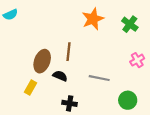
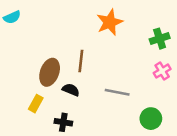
green cross: (130, 24) -> (160, 39), moved, turned 35
black cross: (70, 103) -> (63, 122), moved

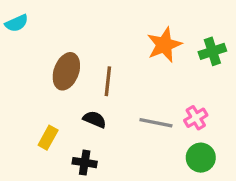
orange star: (110, 22) -> (164, 45), moved
pink cross: (162, 71) -> (196, 118), moved
brown ellipse: (50, 72) -> (66, 71), moved

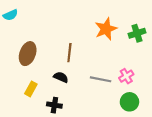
brown ellipse: (66, 71) -> (28, 54), moved

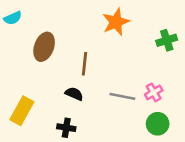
orange star: (106, 29) -> (116, 22), moved
brown ellipse: (28, 54) -> (44, 47), moved
yellow rectangle: (31, 89) -> (22, 111), moved, size x1.5

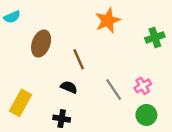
brown line: (85, 64) -> (79, 59), turned -30
gray line: (122, 96) -> (114, 90), turned 45

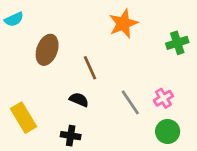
yellow rectangle: (20, 103) -> (24, 118), turned -60

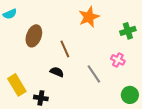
pink cross: (163, 98) -> (118, 60), moved, turned -32
green circle: (168, 131) -> (130, 95), moved
black cross: (71, 136) -> (41, 98), moved

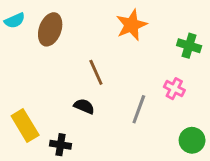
green cross: (128, 31) -> (189, 46), turned 35
brown ellipse: (34, 36) -> (50, 29), moved
gray line: (94, 74) -> (139, 109), turned 54

